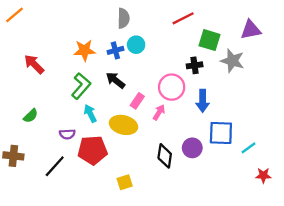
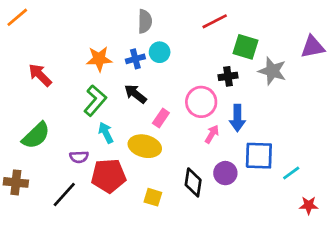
purple triangle: (251, 30) -> (313, 47), moved
pink arrow: (159, 112) -> (212, 134), moved
green semicircle: (31, 116) -> (36, 135), size x1.6
yellow square: (125, 182) -> (153, 197), moved, turned 35

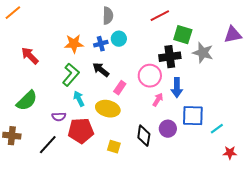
black cross: (228, 76) -> (170, 57), size x1.5

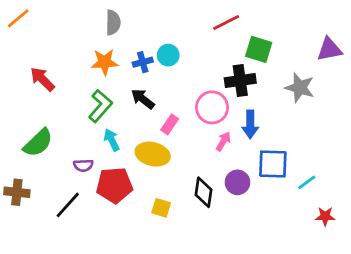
gray semicircle: (108, 16) -> (113, 23), moved
gray star: (203, 53) -> (300, 88), moved

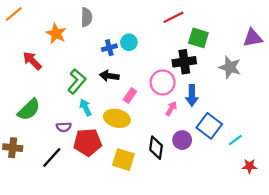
orange star: (105, 62) -> (56, 34), moved, turned 30
black arrow: (143, 99) -> (109, 76), turned -30
blue square: (273, 164) -> (209, 126), turned 35
yellow square: (161, 208) -> (123, 160), size x1.5

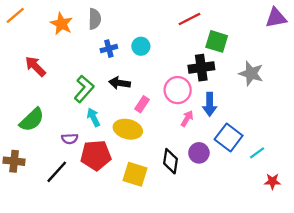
orange star: (56, 34) -> (61, 24), moved
purple triangle: (253, 38) -> (276, 18), moved
blue cross: (109, 48) -> (109, 49), moved

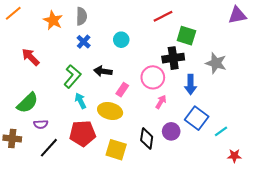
blue cross: (109, 49) -> (84, 42), moved, turned -32
blue arrow: (210, 104) -> (191, 85), moved
purple semicircle: (70, 139) -> (41, 124), moved

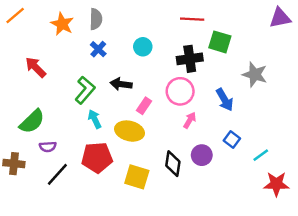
red line: (163, 16) -> (192, 19), turned 30
black cross: (173, 58) -> (190, 59), moved
blue arrow: (191, 85) -> (225, 100), turned -30
blue square: (197, 118) -> (232, 139), size x0.6
red star: (234, 156) -> (276, 184), size x1.5

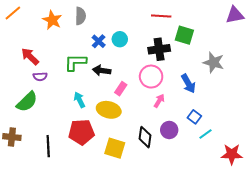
blue cross: (98, 49) -> (99, 41), moved
green L-shape: (85, 90) -> (75, 62), moved, turned -130
purple semicircle: (48, 147) -> (40, 77), moved
cyan line: (261, 155) -> (206, 134), moved
black line: (57, 174) -> (48, 146), turned -45

